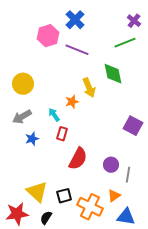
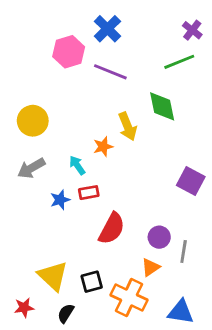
red rectangle: (62, 134) -> (89, 193), turned 64
blue star: (32, 139) -> (60, 200), moved
orange triangle: (114, 196) -> (151, 267), moved
red star: (17, 214) -> (24, 308), size x0.6

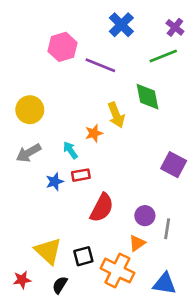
blue cross: (107, 29) -> (121, 25), moved

